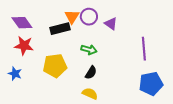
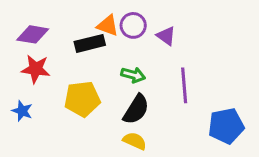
orange triangle: (72, 17) -> (108, 25), turned -42
purple diamond: (22, 23) -> (33, 34), turned -45
purple line: (144, 49) -> (184, 85), moved
black semicircle: (91, 73) -> (136, 109), size x1.5

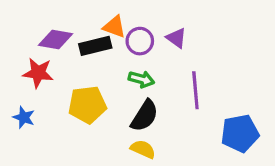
purple circle: (133, 25) -> (140, 41), moved
purple diamond: (33, 34) -> (56, 39), moved

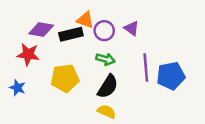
blue pentagon: (240, 133) -> (171, 76), moved

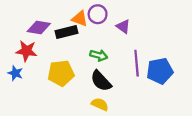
purple circle: (104, 31) -> (98, 14), moved
black semicircle: (108, 87) -> (101, 81), turned 105
blue star: (17, 88) -> (15, 73), moved

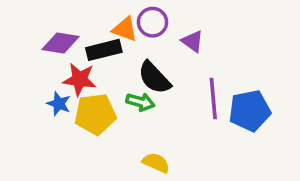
red star: (26, 51) -> (80, 79), moved
green arrow: (99, 55) -> (140, 102), moved
blue star: (15, 73) -> (59, 104), moved
black semicircle: (101, 81) -> (154, 78), moved

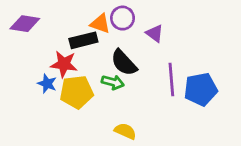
purple diamond: (60, 43) -> (25, 24), moved

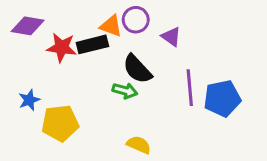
red star: (64, 64) -> (62, 47), moved
blue star: (47, 84) -> (29, 100), moved, turned 30
yellow pentagon: (76, 92) -> (60, 123), moved

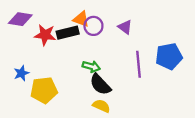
purple circle: (136, 20) -> (93, 26), moved
black semicircle: (137, 69) -> (100, 84), moved
blue pentagon: (222, 98) -> (169, 56), moved

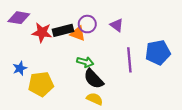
orange triangle: (81, 19) -> (78, 34), moved

